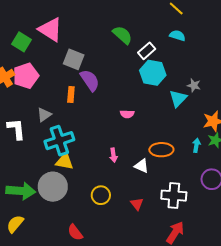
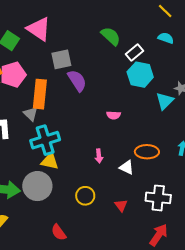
gray square: (74, 59) -> (61, 59), turned -35
orange rectangle: (71, 94) -> (40, 94), moved, size x1.8
gray triangle: (44, 115) -> (31, 114), turned -42

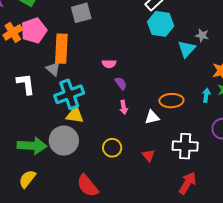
purple semicircle: (77, 81) -> (121, 83), moved, size x0.6
pink semicircle: (114, 115) -> (109, 64), moved
white triangle: (127, 167) -> (152, 117), turned -35
red semicircle: (59, 232) -> (88, 186), size x1.4

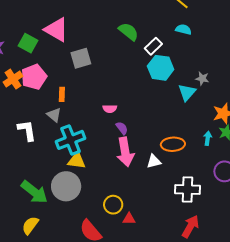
orange rectangle: (61, 49) -> (62, 94), size x0.5
pink arrow: (124, 107) -> (125, 152), size x2.0
green arrow: (32, 146) -> (34, 192), turned 36
yellow circle: (112, 148) -> (113, 205), moved
red triangle: (148, 155) -> (129, 219), moved, turned -48

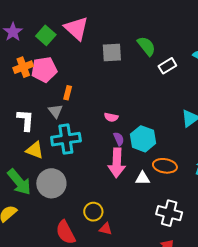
gray square: (81, 58) -> (112, 52), moved
cyan hexagon: (161, 68) -> (143, 139), moved
yellow triangle: (77, 161) -> (35, 150), moved

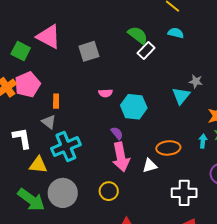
green semicircle: (146, 46) -> (138, 35), moved
pink semicircle: (111, 117) -> (106, 93), moved
cyan hexagon: (143, 139) -> (134, 107), moved
yellow circle: (93, 212) -> (109, 191), moved

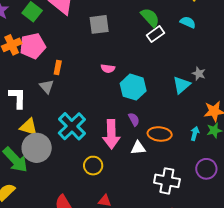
purple semicircle: (117, 133) -> (134, 119), moved
cyan cross: (66, 147) -> (72, 126), moved, turned -32
gray circle: (63, 193) -> (37, 148), moved

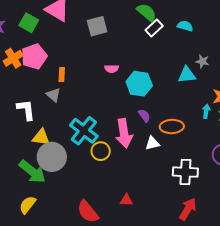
cyan semicircle: (188, 22) -> (185, 26), moved
cyan triangle: (182, 85) -> (187, 75), turned 42
cyan arrow: (195, 133) -> (206, 111), moved
yellow circle: (93, 166) -> (101, 151), moved

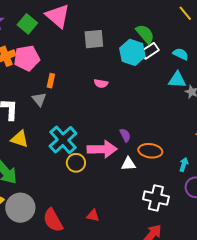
cyan triangle: (187, 75) -> (177, 80), moved
cyan hexagon: (139, 84) -> (132, 52), moved
cyan arrow: (206, 111) -> (184, 164), moved
pink arrow: (124, 133) -> (102, 149), turned -92
gray circle: (52, 157) -> (20, 208), moved

